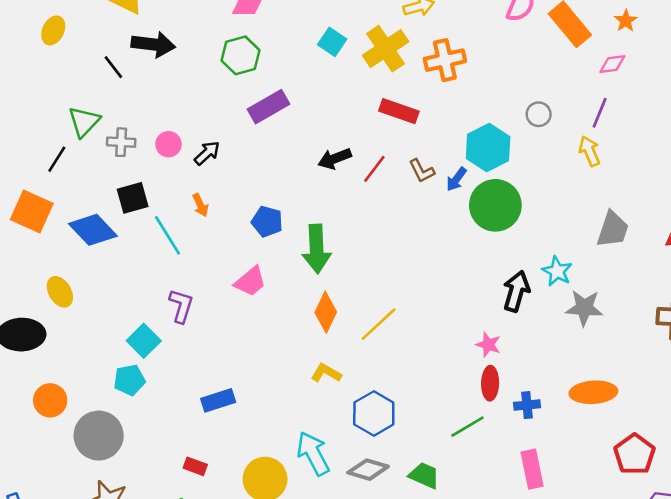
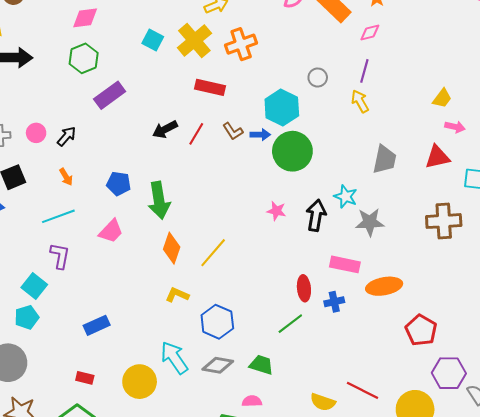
blue arrow: (456, 179) -> (260, 135), turned -120
cyan line: (168, 235) -> (58, 216), moved, turned -72
pink star: (488, 345) -> (276, 211), moved
pink rectangle: (532, 469) -> (345, 264), moved, turned -60

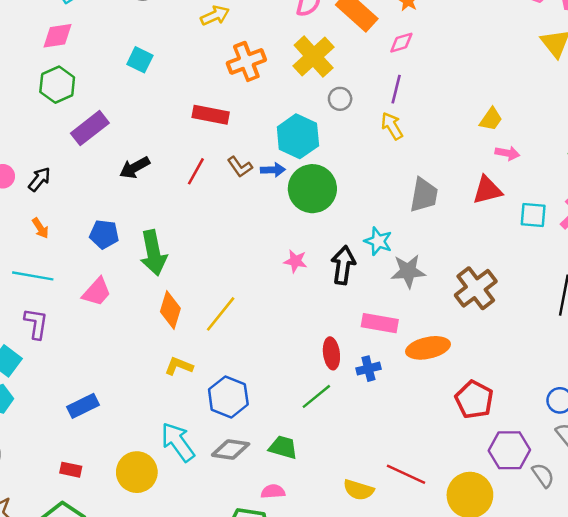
yellow cross: (194, 41) -> (314, 57), moved
black arrow: (165, 129) -> (135, 168), moved
cyan line: (58, 216) -> (33, 276), turned 32
brown cross: (444, 221) -> (476, 288), moved, turned -32

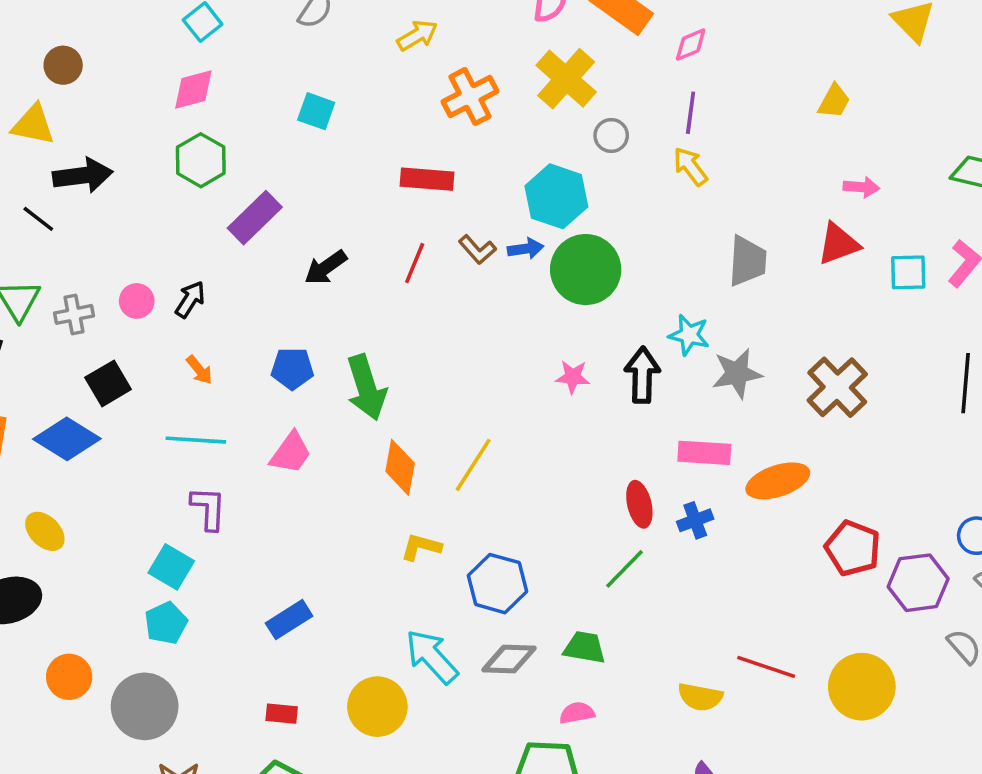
yellow trapezoid: (491, 119) -> (834, 101), moved
purple hexagon: (509, 450) -> (918, 583), moved

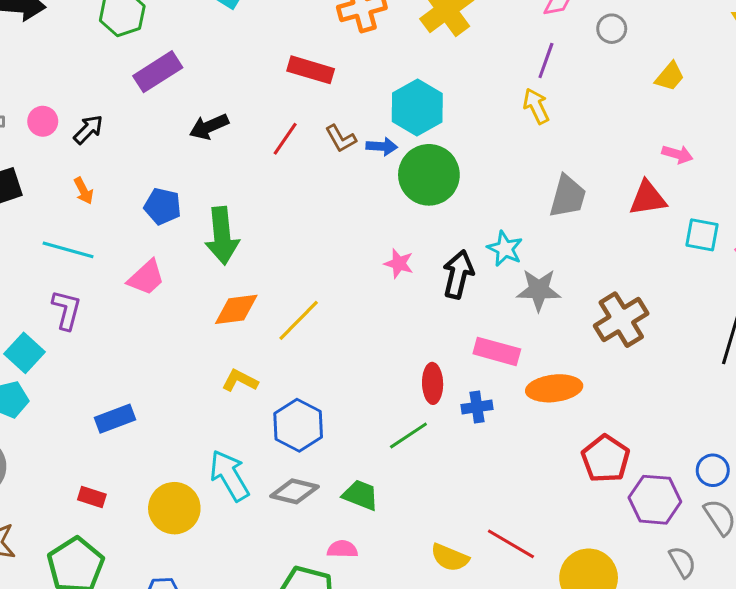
gray circle: (611, 135) -> (612, 29), moved
orange diamond: (400, 467) -> (236, 309), turned 60

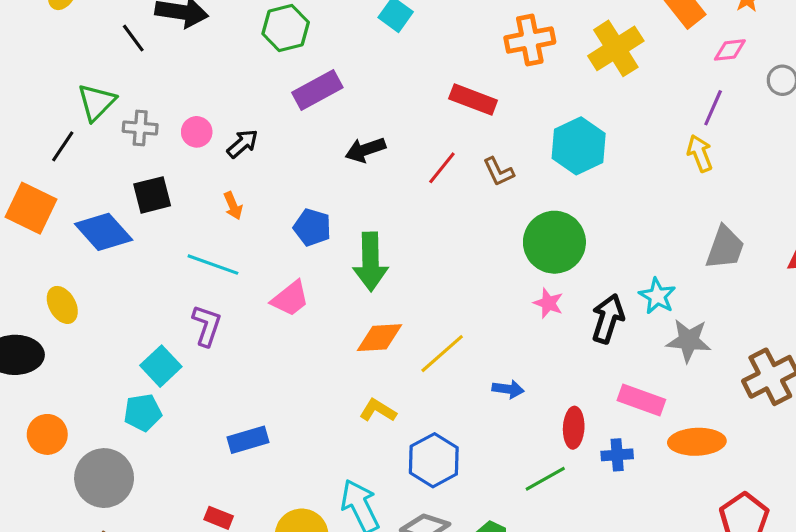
blue arrow: (382, 146) -> (508, 389), moved
green circle: (429, 175) -> (554, 242), moved

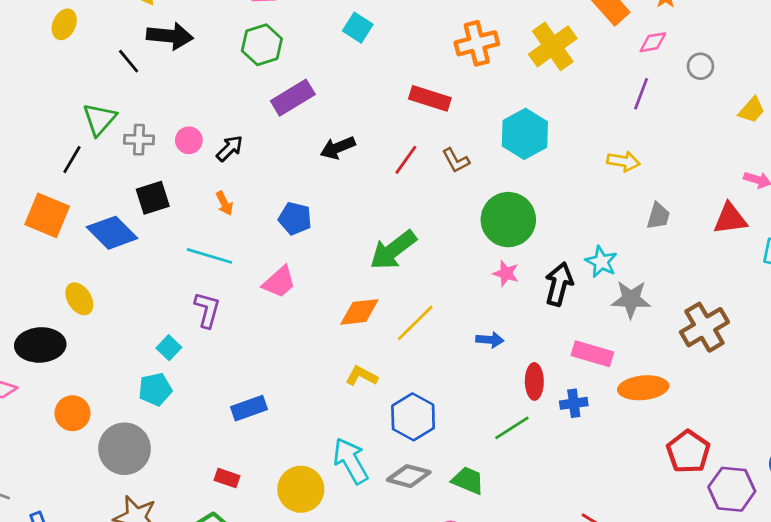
yellow arrow: (700, 153) -> (623, 161), moved, turned 124
gray trapezoid: (725, 248) -> (658, 216), size x0.7
green arrow: (370, 262) -> (393, 250), moved, turned 57
cyan square: (161, 366) -> (169, 348), size x0.7
blue arrow: (508, 389) -> (490, 340), moved

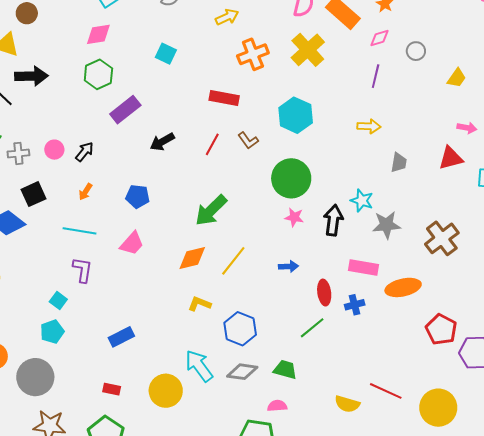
orange arrow: (224, 203) -> (85, 192), turned 66

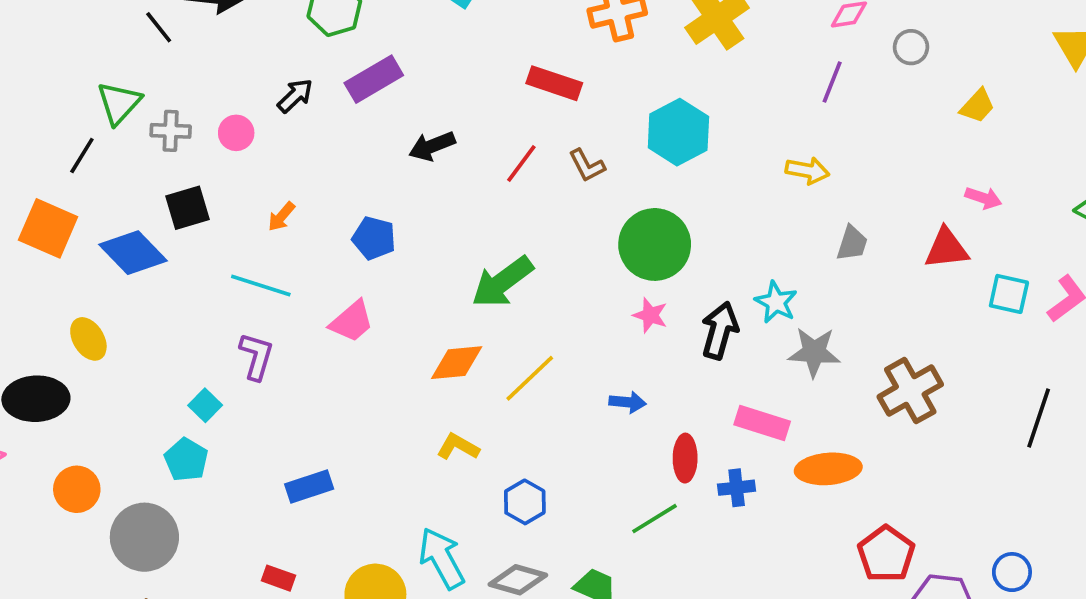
black arrow: (84, 152) -> (295, 96), moved
blue hexagon: (240, 329) -> (525, 502), size x0.7
cyan pentagon: (52, 332) -> (186, 460), turned -30

